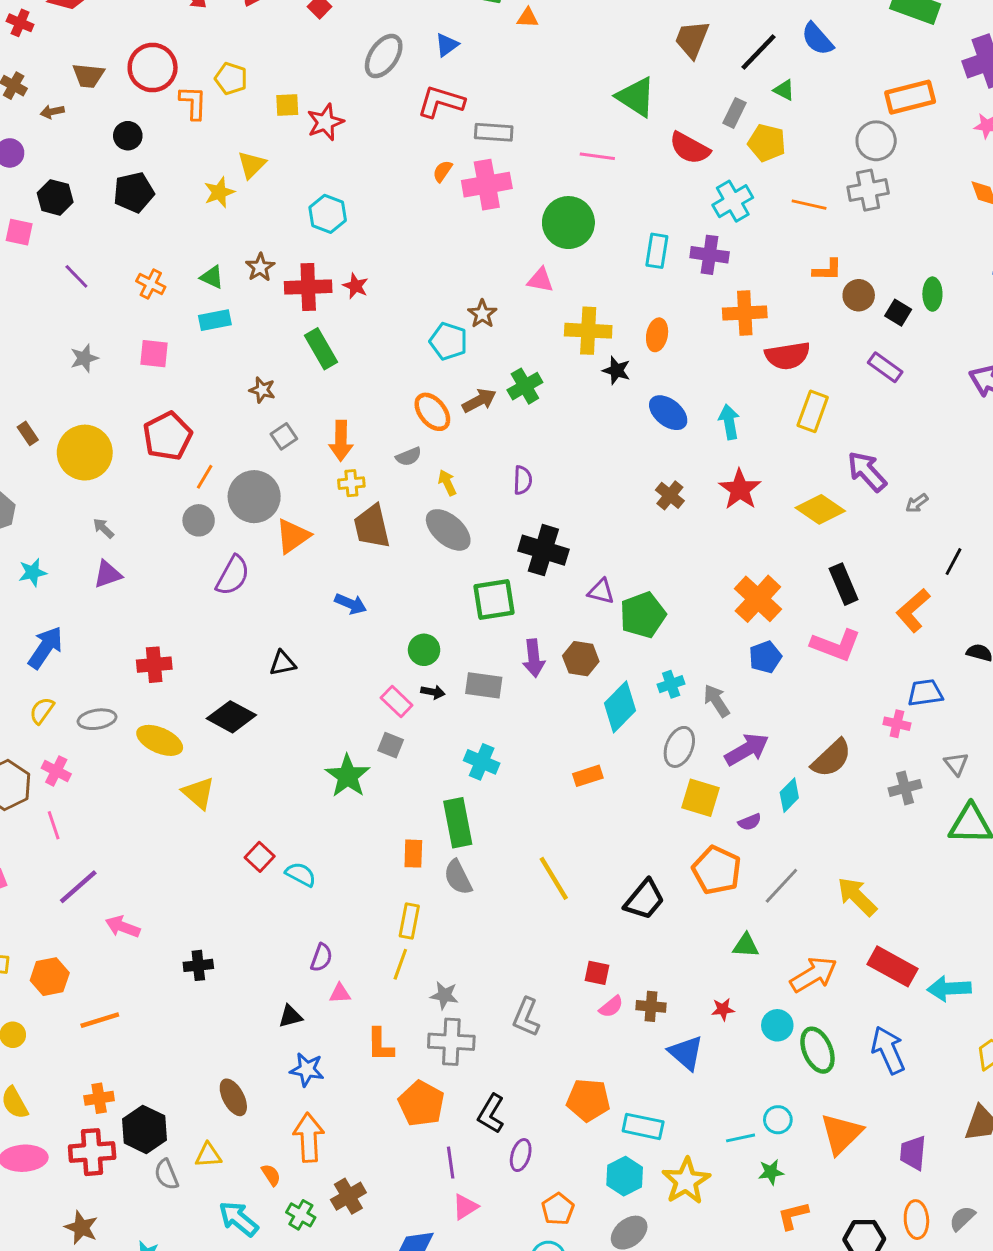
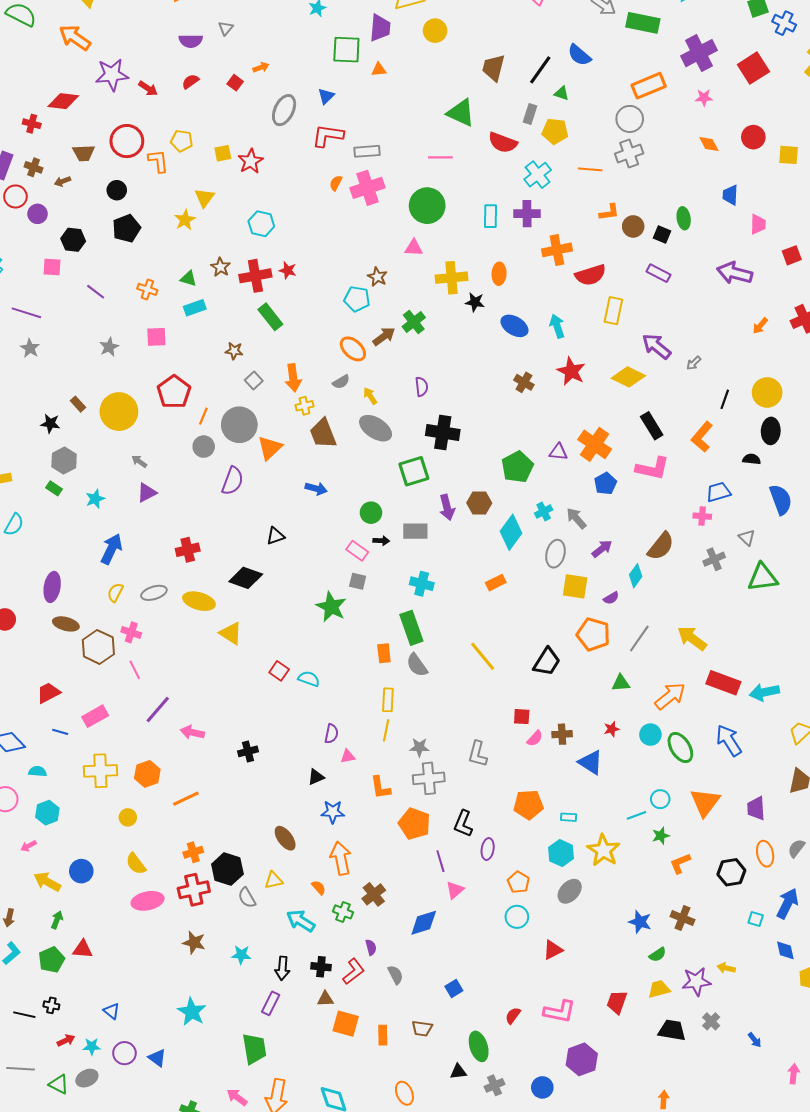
purple triangle: (601, 591) -> (558, 452), moved
purple arrow: (747, 749) -> (602, 549), size x0.7
cyan rectangle: (643, 1126) -> (569, 817), size x0.6

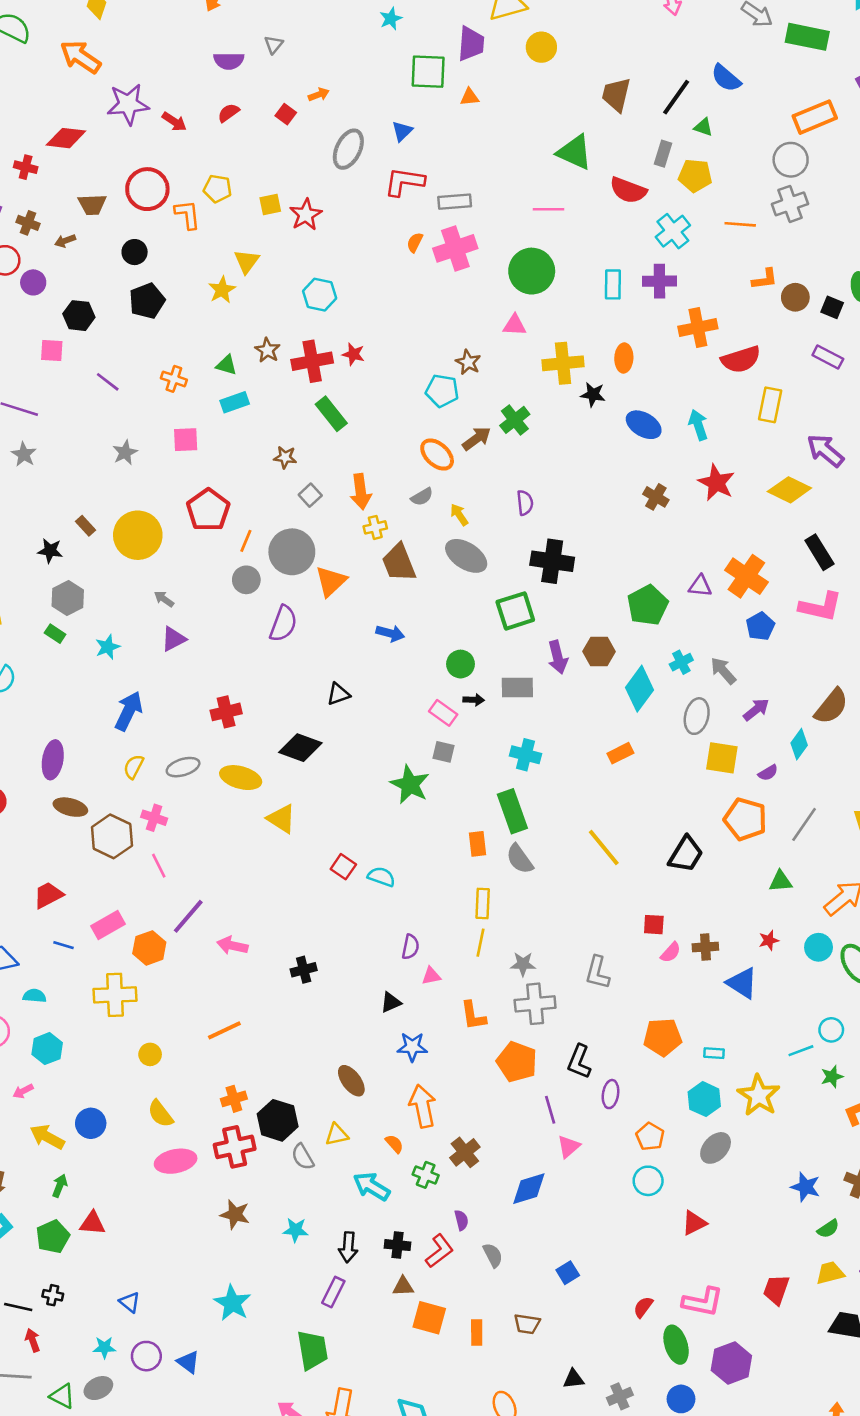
orange hexagon: (147, 774) -> (149, 948), moved
red arrow: (66, 1040) -> (33, 1340), moved, turned -84
green ellipse: (479, 1046) -> (676, 1345), moved

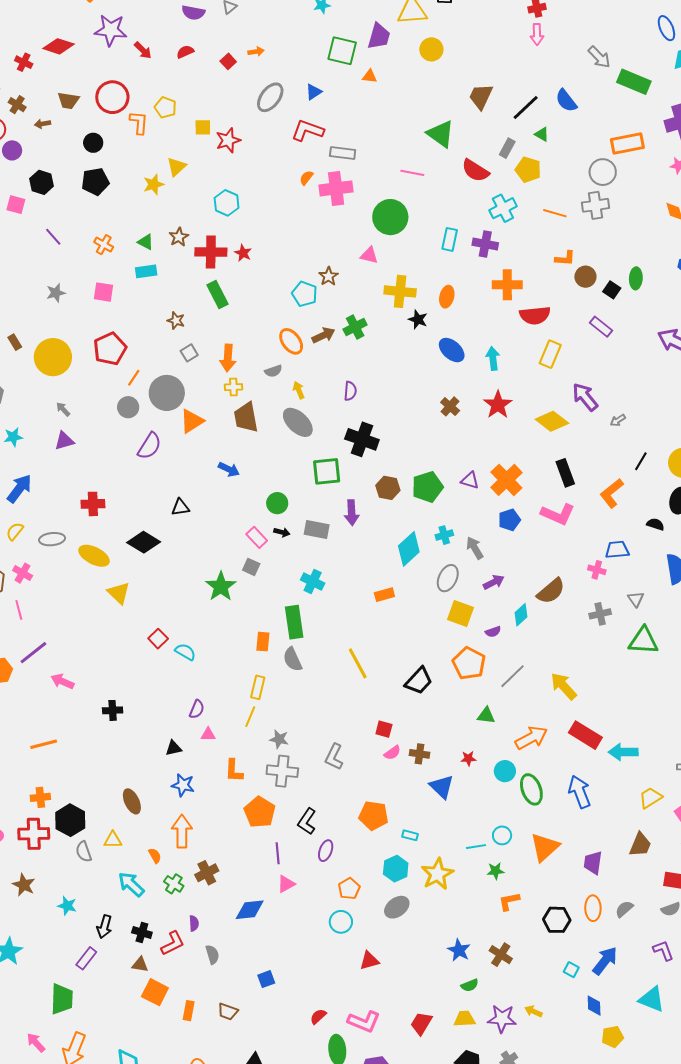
brown hexagon: (599, 651) -> (388, 488), moved

